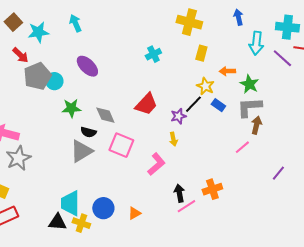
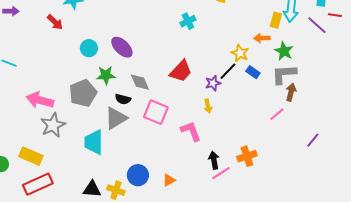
yellow rectangle: (201, 53) -> (276, 20), moved
purple ellipse: (87, 66) -> (122, 47), moved
gray pentagon: (37, 76) -> (83, 93), moved
pink L-shape: (156, 164) -> (191, 131), turned -70
cyan trapezoid: (70, 203) -> (94, 142), moved

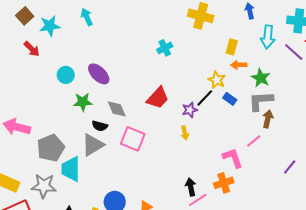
yellow rectangle: (276, 20) -> (232, 47), moved
gray pentagon: (83, 93) -> (51, 148), moved
gray star: (53, 125) -> (44, 186), moved, turned 30
pink L-shape: (191, 131) -> (233, 158), moved

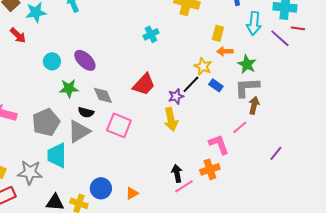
yellow arrow: (185, 133) -> (171, 119), size x1.6
gray pentagon: (51, 148) -> (46, 122), moved

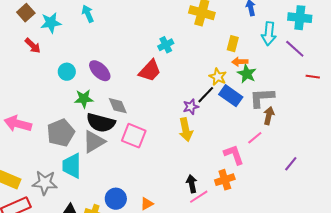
red line: (298, 28) -> (313, 77), moved
green star: (247, 64) -> (247, 74), moved
red trapezoid: (144, 84) -> (150, 71), moved
blue rectangle: (216, 85) -> (231, 96), size x1.6
black semicircle: (86, 112) -> (101, 123), size x1.8

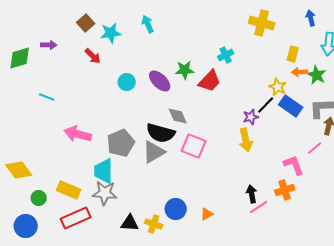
green star: (247, 74) -> (317, 75), moved
green star: (84, 99) -> (185, 70), moved
cyan trapezoid: (72, 166) -> (104, 171), moved

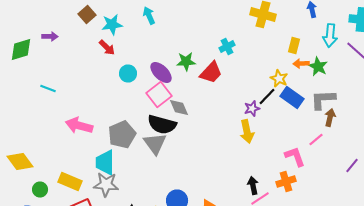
red arrow: (93, 56) -> (107, 48), moved
pink square: (194, 146) -> (159, 94), moved, turned 30
gray triangle: (154, 152) -> (155, 144), turned -35

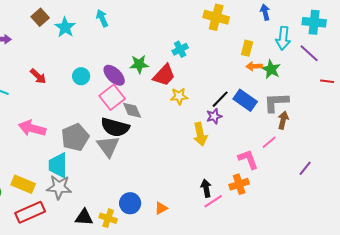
cyan star: (112, 24) -> (65, 27), turned -30
red arrow: (107, 48) -> (38, 76), moved
yellow star: (279, 78) -> (179, 96), moved, turned -30
purple star: (252, 108) -> (214, 116), moved

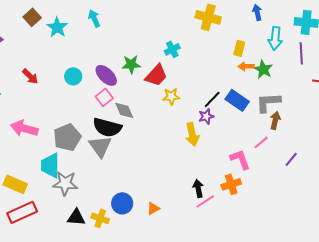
purple line: (309, 53) -> (301, 53), turned 45
pink square: (112, 97) -> (104, 97), size x0.7
purple line: (305, 168) -> (291, 159), moved
gray star: (59, 187) -> (65, 183), moved

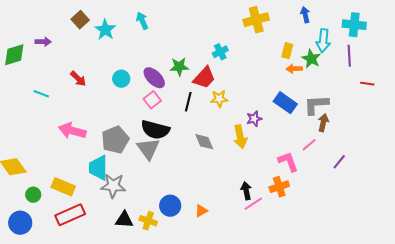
yellow cross: (208, 17) -> (256, 20), turned -30
green star: (263, 69) -> (311, 59), moved
black line: (212, 99) -> (188, 102), moved, turned -30
gray diamond: (124, 110) -> (204, 142), moved

